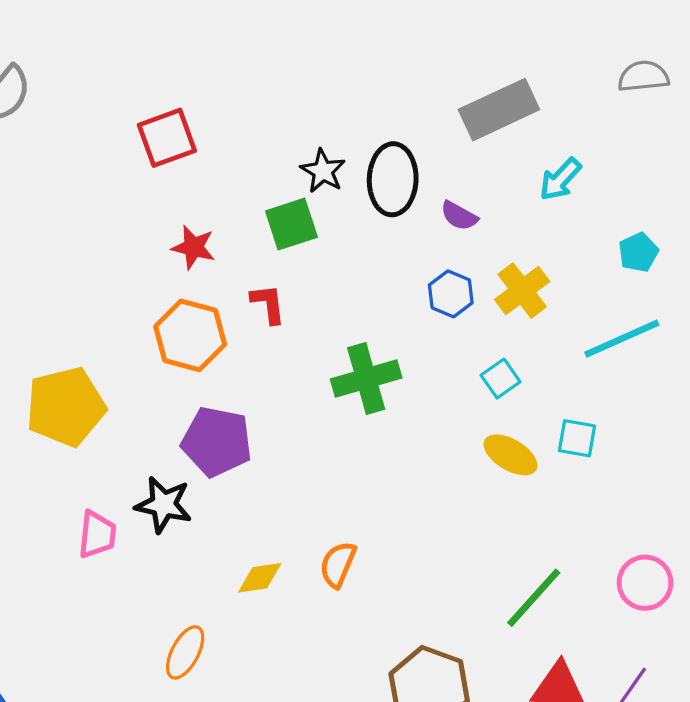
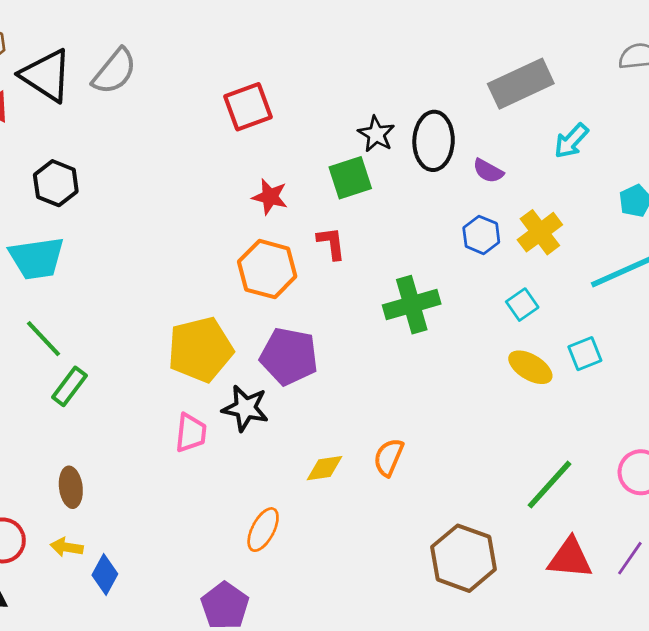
yellow pentagon: (66, 407) -> (200, 350), moved
cyan square: (577, 438) -> (585, 354), turned -32

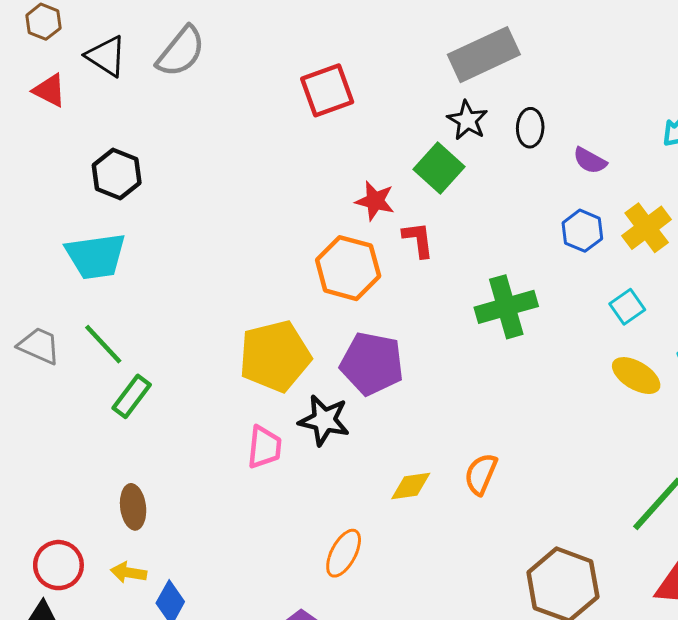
black triangle: (46, 75) -> (106, 56), size x0.7
gray rectangle: (521, 84) -> (484, 55), moved
black ellipse: (434, 141) -> (530, 128), size x0.6
green square: (350, 178) -> (439, 168), turned -30
red star: (270, 197) -> (375, 201), moved

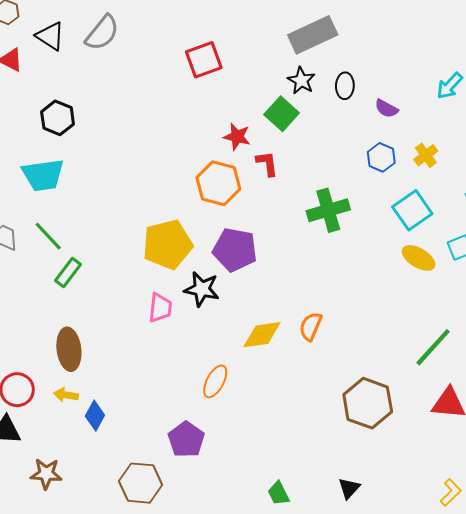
yellow cross: (647, 228) -> (426, 155), size x0.7
cyan square: (627, 307) -> (412, 210), size x1.6
yellow diamond: (411, 486) -> (262, 335), size x1.4
brown ellipse: (133, 507) -> (69, 349), size x1.4

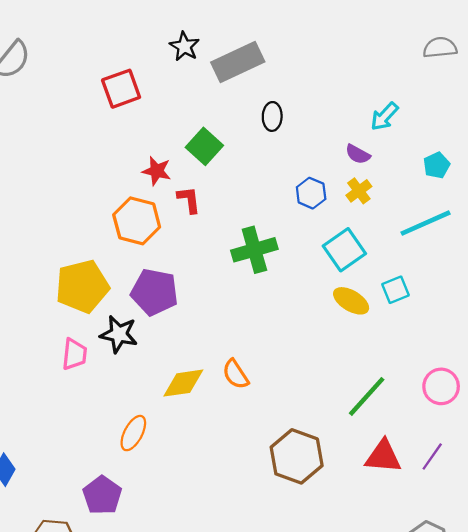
black star: (301, 81) -> (184, 46), moved
purple semicircle: (386, 109) -> (358, 154), moved
orange semicircle: (311, 326) -> (236, 374), turned -56

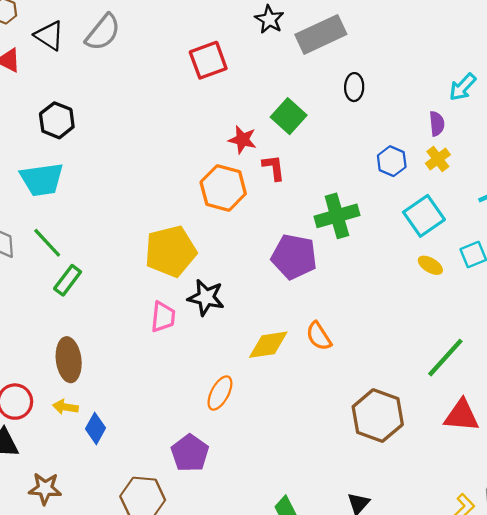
purple semicircle: (358, 154) -> (437, 124), turned -125
purple pentagon: (154, 292) -> (294, 257), moved
yellow ellipse: (351, 301) -> (430, 265), size x0.7

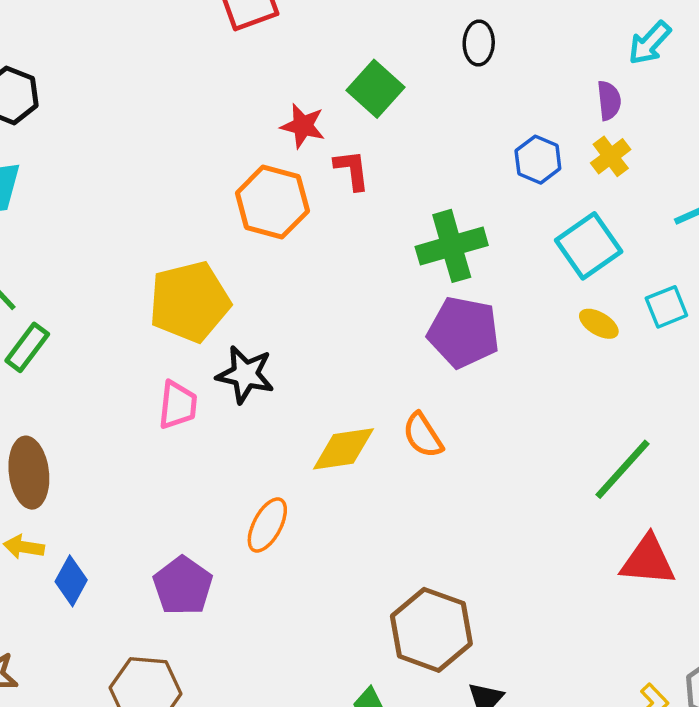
purple pentagon: (294, 257) -> (464, 332), moved
brown hexagon: (378, 416) -> (431, 630), moved
purple pentagon: (190, 453) -> (183, 586), moved

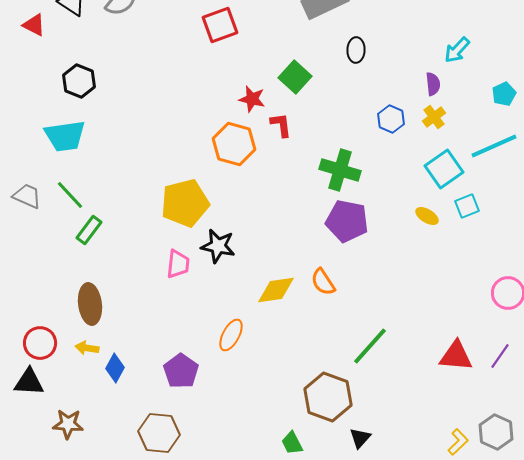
green cross: (452, 246) -> (340, 170), turned 33
cyan square: (589, 246) -> (444, 169), moved
green line: (622, 469) -> (370, 346), moved

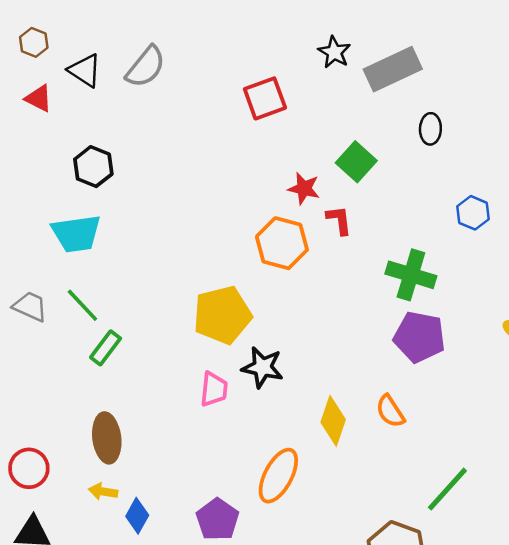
yellow diamond: (276, 290) -> (333, 421), turned -63
orange ellipse: (231, 335) -> (278, 476), size x1.4
red circle: (40, 343) -> (29, 468), moved

